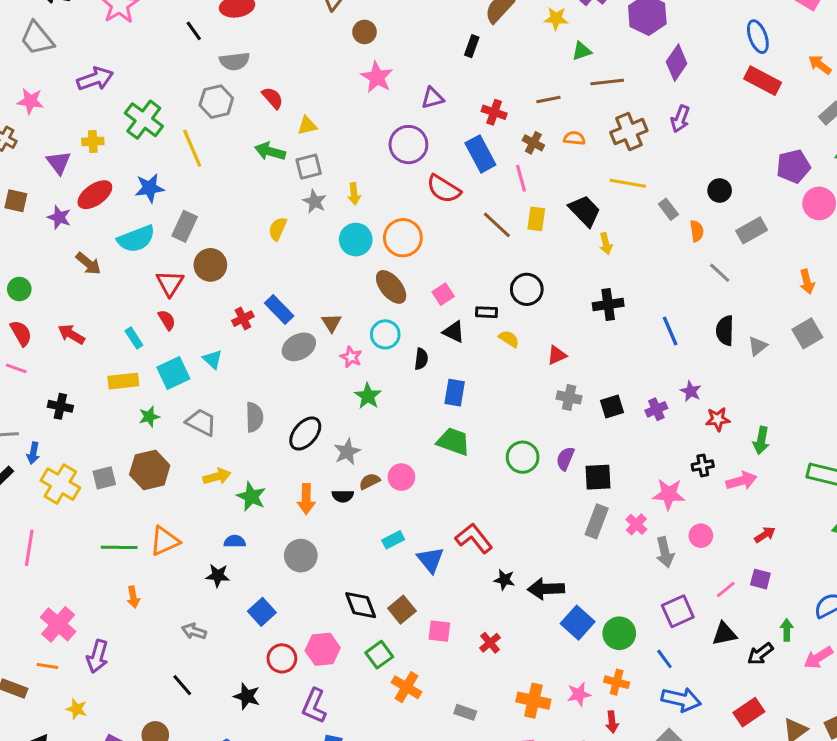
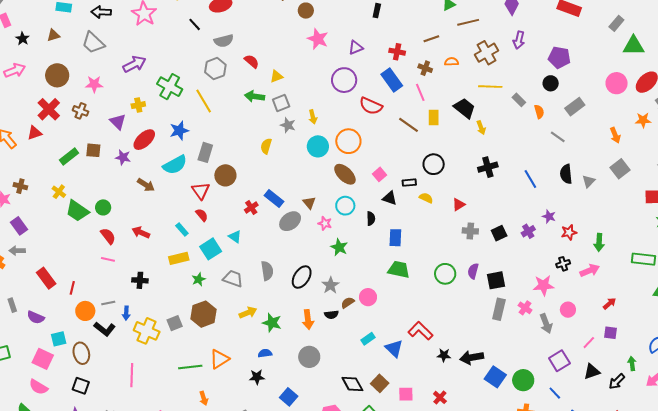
purple pentagon: (793, 166) -> (559, 57), moved, turned 30

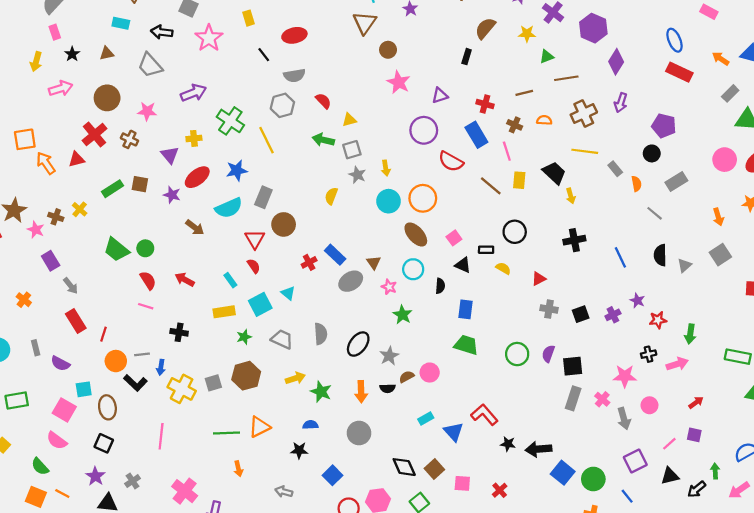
yellow cross: (59, 192) -> (80, 209), moved
gray arrow: (17, 251) -> (70, 286), moved, turned -133

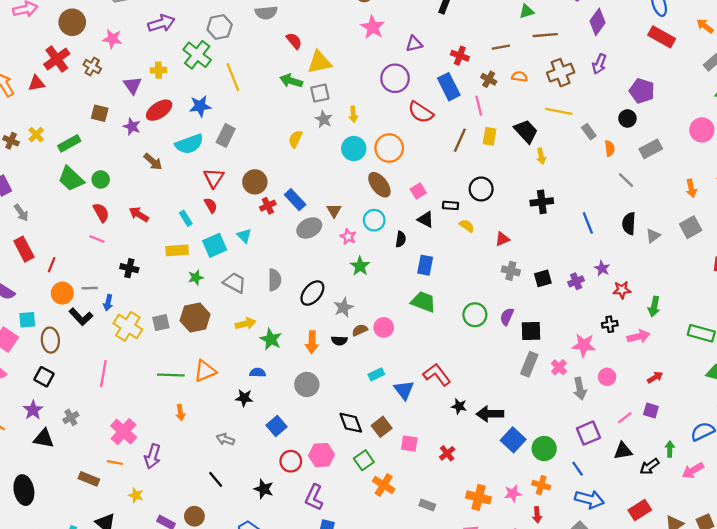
gray hexagon: (282, 105) -> (220, 27), moved
yellow triangle: (349, 120) -> (319, 62), size x1.6
brown line: (491, 186) -> (460, 140), turned 70
green rectangle: (112, 189) -> (69, 143), moved
brown circle: (284, 224) -> (255, 182), moved

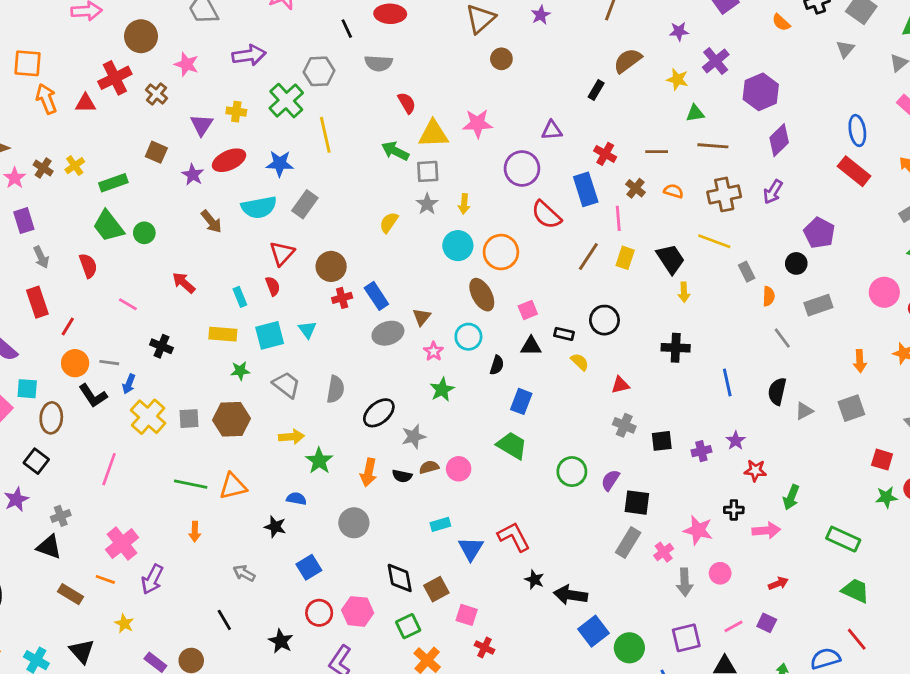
pink star: (373, 27) -> (478, 123), moved, turned 30
red semicircle: (101, 213) -> (88, 266), moved
black triangle: (426, 219) -> (531, 346), turned -36
black triangle: (44, 438) -> (49, 547), moved
red cross: (447, 453) -> (484, 647), moved, turned -35

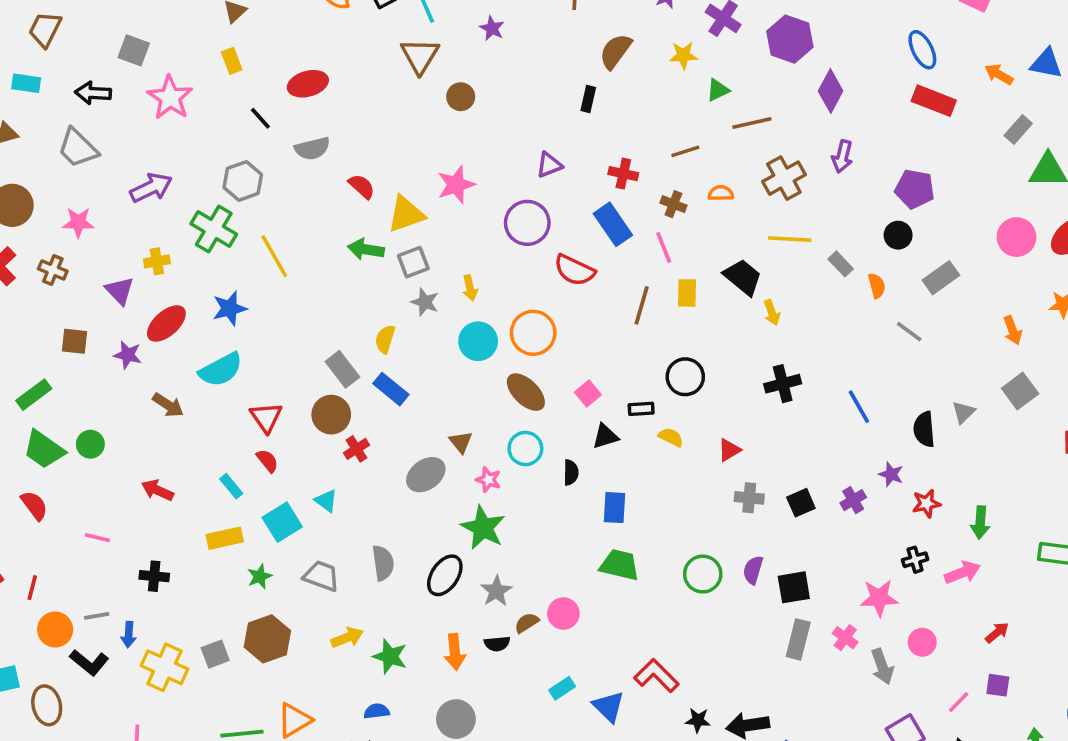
gray rectangle: (305, 204) -> (342, 369), moved, turned -56
blue rectangle: (376, 296) -> (391, 389), moved
green star: (442, 390) -> (483, 528), moved, size x1.4
black semicircle: (777, 391) -> (924, 429), moved

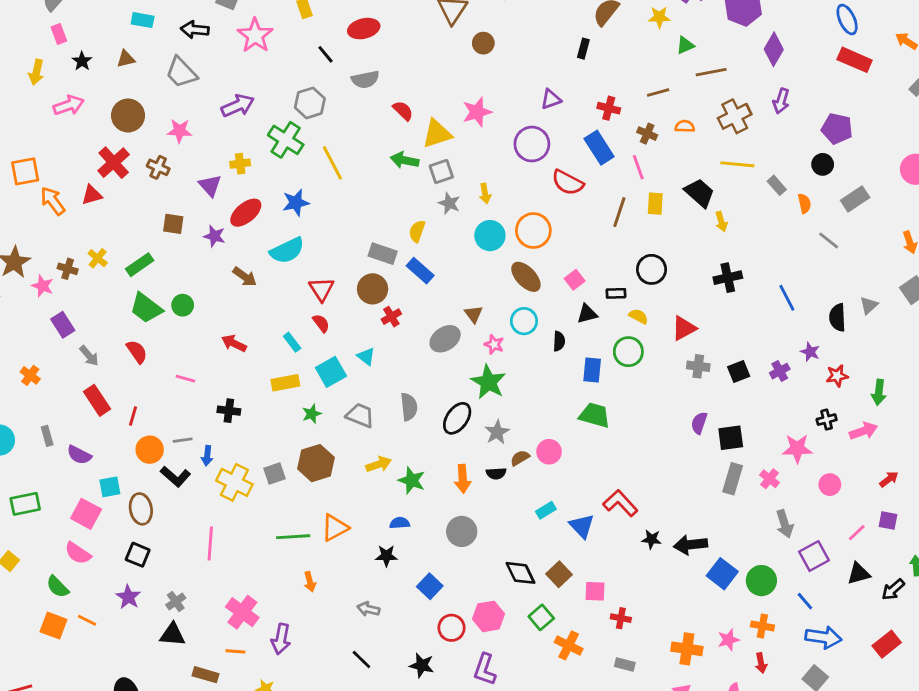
gray rectangle: (342, 369) -> (383, 254), turned -36
red triangle: (729, 450) -> (684, 328), size x1.4
green circle: (703, 574) -> (628, 352), moved
gray arrow: (882, 667) -> (785, 524), moved

